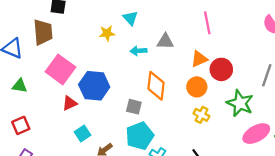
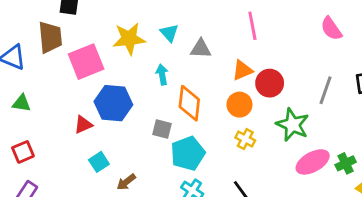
cyan triangle: (130, 18) -> (169, 33), moved
yellow star: (107, 33) -> (129, 39), size x1.6
cyan arrow: (139, 51) -> (162, 74), moved, turned 84
pink square: (60, 69) -> (86, 62), moved, turned 32
cyan pentagon: (140, 136) -> (188, 153), moved

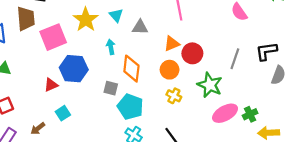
yellow star: (129, 39) -> (86, 20), turned -30
cyan pentagon: (188, 153) -> (130, 107), turned -30
brown arrow: (126, 182) -> (38, 128), moved

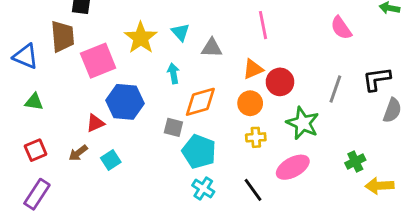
orange diamond: (131, 69) -> (200, 102), turned 68
yellow cross: (174, 96) -> (256, 137), turned -32
pink ellipse: (225, 113) -> (293, 167), moved
brown arrow: (38, 128) -> (78, 153), moved

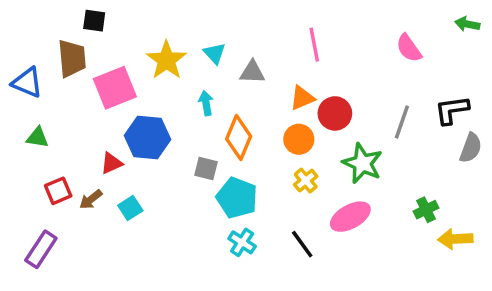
orange diamond: (200, 102) -> (239, 138), turned -52
yellow cross: (256, 137) -> (306, 180), turned -36
red square: (36, 150) -> (58, 191), moved

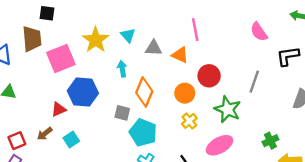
orange triangle: (302, 98) -> (180, 55), moved, turned 48
black L-shape: (452, 110) -> (288, 56), moved
red square: (58, 191) -> (17, 141), moved

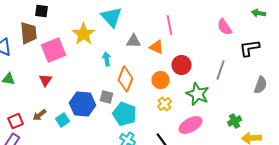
cyan triangle: (128, 35) -> (112, 17), moved, size x1.6
blue hexagon: (83, 92) -> (83, 104), moved
red triangle: (59, 109) -> (46, 80), moved, turned -32

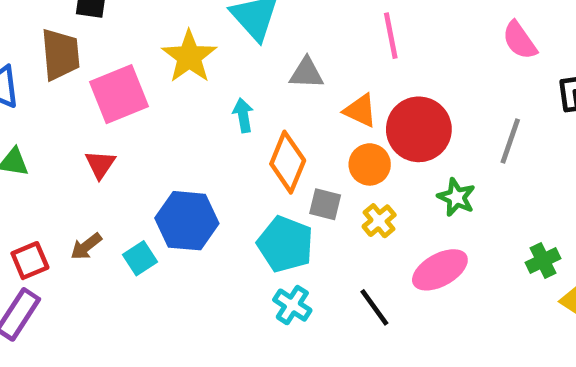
orange triangle: (157, 47) -> (360, 111), moved
red circle: (182, 65) -> (419, 129), size x1.4
green star: (198, 94) -> (456, 197), size x0.7
gray square: (107, 97) -> (325, 204), moved

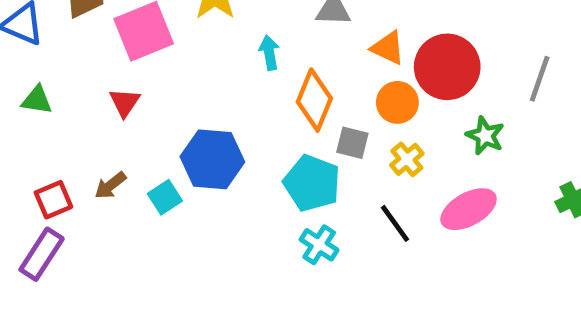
black line: (374, 307) -> (395, 223), moved

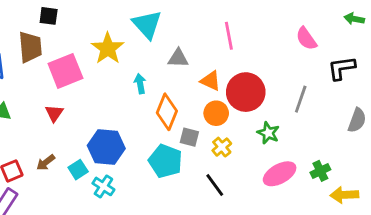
pink ellipse: (469, 209) -> (280, 174), moved
cyan cross: (319, 245) -> (103, 186), moved

